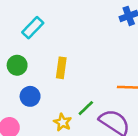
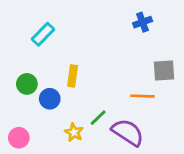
green circle: (17, 65) -> (27, 84), moved
blue circle: (30, 96) -> (50, 99), moved

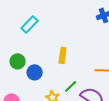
yellow rectangle: (73, 76) -> (63, 55), moved

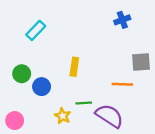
green line: (71, 86) -> (84, 103), turned 40

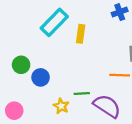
cyan rectangle: (36, 30) -> (54, 22), moved, size x1.4
yellow rectangle: (74, 67) -> (81, 34), moved

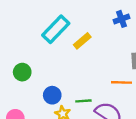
yellow rectangle: (81, 34) -> (82, 41), turned 42
blue circle: (41, 77) -> (52, 95), moved

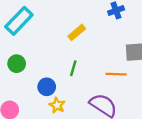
cyan rectangle: (56, 29) -> (19, 21), moved
green line: (83, 101) -> (73, 68), moved, turned -70

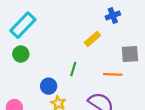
yellow rectangle: (77, 32) -> (92, 39), moved
green circle: (17, 64) -> (21, 54), moved

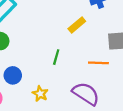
blue circle: (49, 86) -> (13, 75), moved

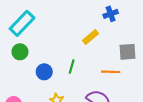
blue circle: (13, 75) -> (44, 72), moved

